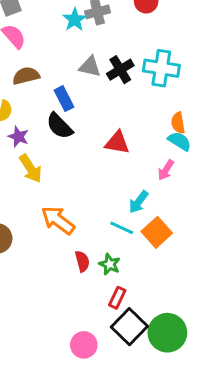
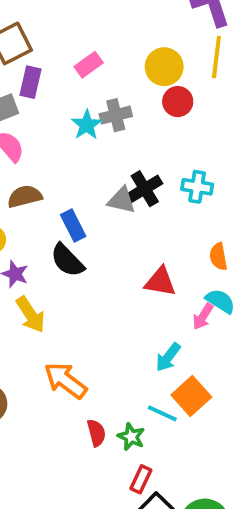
gray triangle: (90, 67) -> (122, 200), moved
cyan cross: (161, 68) -> (197, 187), size x0.7
cyan semicircle: (180, 141) -> (220, 301), moved
red triangle: (117, 143) -> (160, 282), moved
cyan line: (122, 228) -> (162, 413), moved

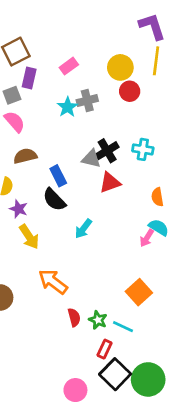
red triangle: (160, 282) -> (110, 182), moved, turned -30
cyan arrow: (168, 357) -> (83, 229), moved
cyan line: (162, 413) -> (123, 327), moved

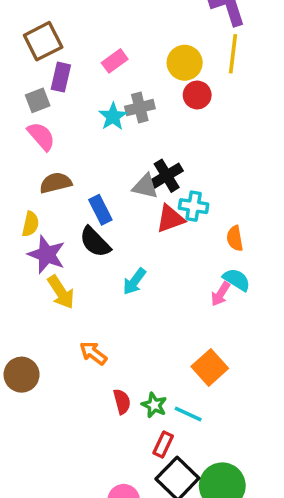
cyan cross: (143, 149) -> (194, 206), moved
purple star: (19, 209) -> (47, 255), size x1.5
orange arrow: (53, 282) -> (93, 353), size x0.7

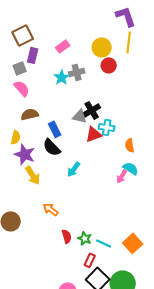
orange square: (210, 367) -> (133, 243), moved

